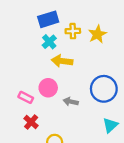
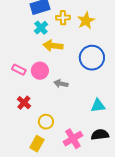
blue circle: (104, 89) -> (92, 58), moved
pink rectangle: (26, 97) -> (19, 70), moved
cyan triangle: (110, 125) -> (98, 106), turned 35

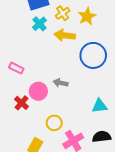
yellow cross: (63, 18) -> (63, 13), turned -32
yellow arrow: (53, 46) -> (65, 35), moved
pink circle: (40, 71) -> (38, 91), moved
yellow circle: (46, 122) -> (54, 123), moved

